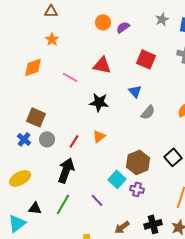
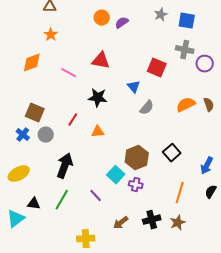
red square: (146, 59) -> (157, 68), moved
orange triangle: (99, 136) -> (98, 132), turned 32
red line: (74, 141) -> (73, 120), moved

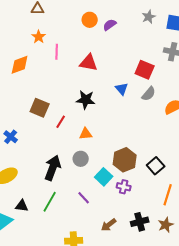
pink line: (69, 73) -> (57, 52), moved, turned 63
gray semicircle: (147, 108) -> (149, 94), moved
brown square: (35, 113) -> (40, 108), moved
gray circle: (46, 135) -> (81, 159), moved
black square: (172, 153) -> (156, 166), moved

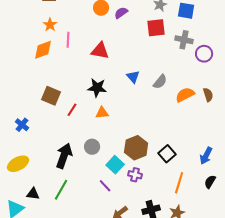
orange diamond: (20, 65) -> (43, 50), moved
red square: (145, 70) -> (156, 28), moved, turned -30
orange triangle: (86, 134) -> (102, 113), moved
purple line: (84, 198) -> (105, 186), moved

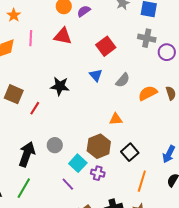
orange star: (50, 25) -> (14, 15), moved
red square: (156, 28) -> (106, 46), moved, turned -30
red triangle: (100, 51) -> (63, 36), moved
orange triangle: (102, 113) -> (116, 119), moved

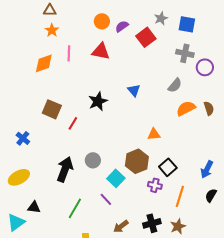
red square: (106, 46) -> (146, 37), moved
gray semicircle: (123, 80) -> (175, 85), moved
black star: (60, 86) -> (98, 101), turned -30
purple cross: (98, 173) -> (155, 185), moved
green line: (24, 188) -> (75, 208), moved

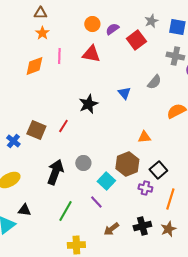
gray semicircle: (175, 85) -> (154, 82), moved
brown square: (52, 109) -> (36, 130), moved

